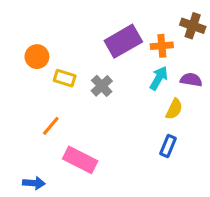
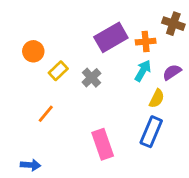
yellow rectangle: (65, 78) -> (58, 71), turned -60
purple semicircle: (191, 80) -> (172, 72), turned -42
blue rectangle: (168, 146) -> (151, 132), size x1.5
pink rectangle: (80, 160) -> (103, 144), moved, turned 44

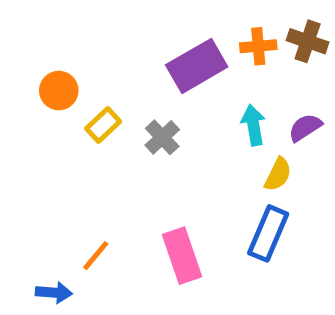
orange cross: (146, 42) -> (258, 46), moved
cyan arrow: (143, 71) -> (253, 125), turned -40
orange line: (46, 114) -> (96, 256), moved

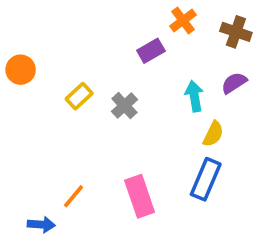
orange cross: (258, 46) -> (183, 21), moved, turned -32
purple rectangle: (197, 66) -> (151, 51), size x0.6
orange circle: (59, 91) -> (21, 70), moved
purple semicircle: (305, 127) -> (234, 83), moved

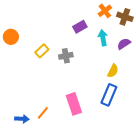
orange cross: (183, 21) -> (105, 11), moved
cyan arrow: (194, 96) -> (103, 38), moved
gray cross: (124, 106) -> (66, 56), turned 32
orange line: (73, 196) -> (43, 113), moved

